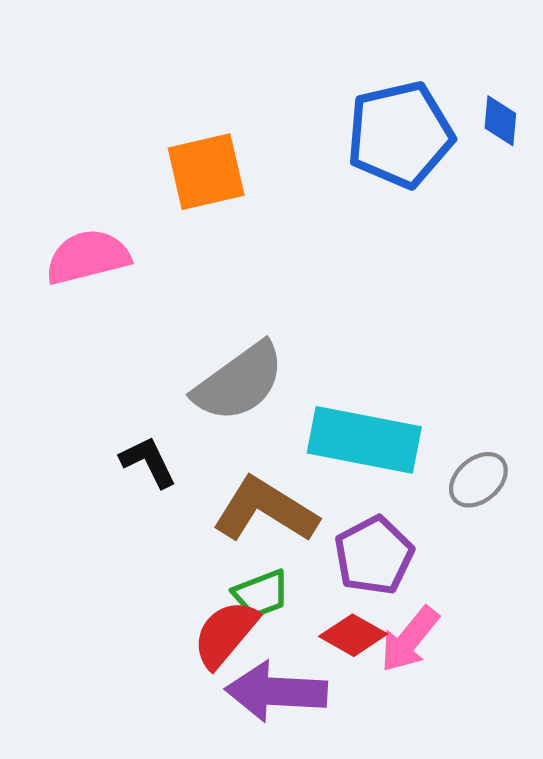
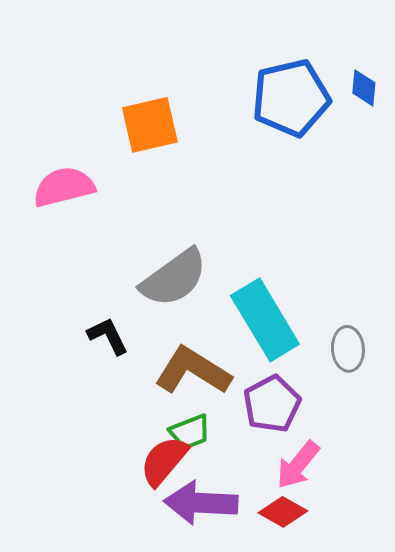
cyan rectangle: (364, 440) -> (265, 320), turned 48
gray ellipse: (478, 480) -> (348, 349), turned -54
red diamond: (353, 635) -> (283, 512), moved

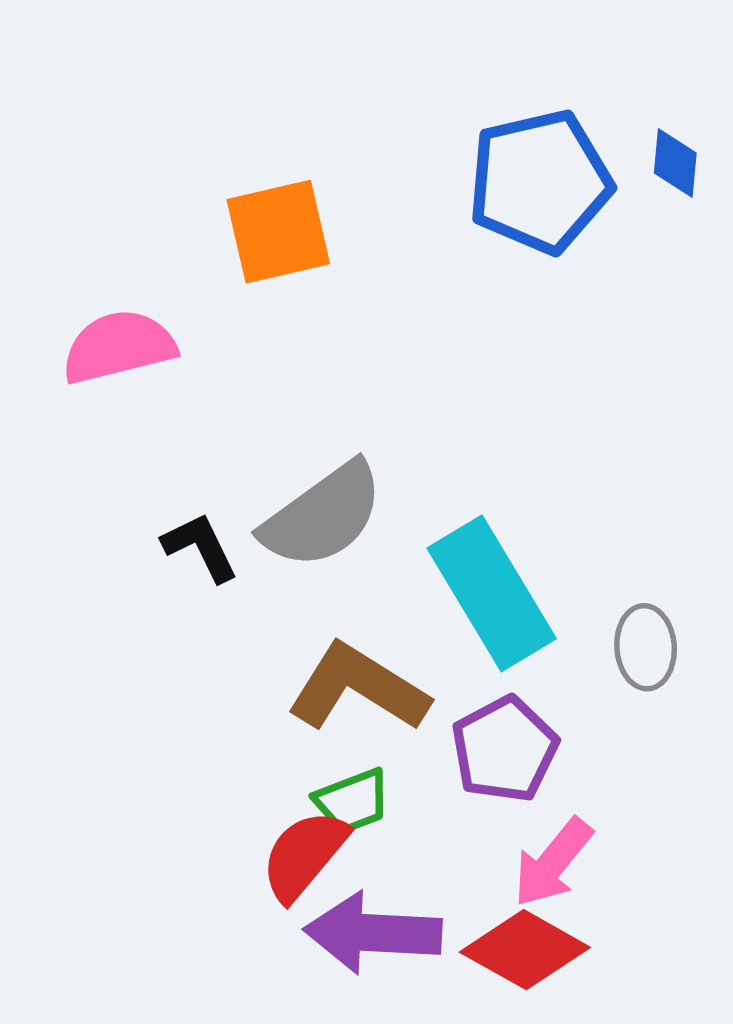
black L-shape: (108, 336) -> (200, 547), moved
red diamond: (283, 512) -> (525, 950), size x1.4

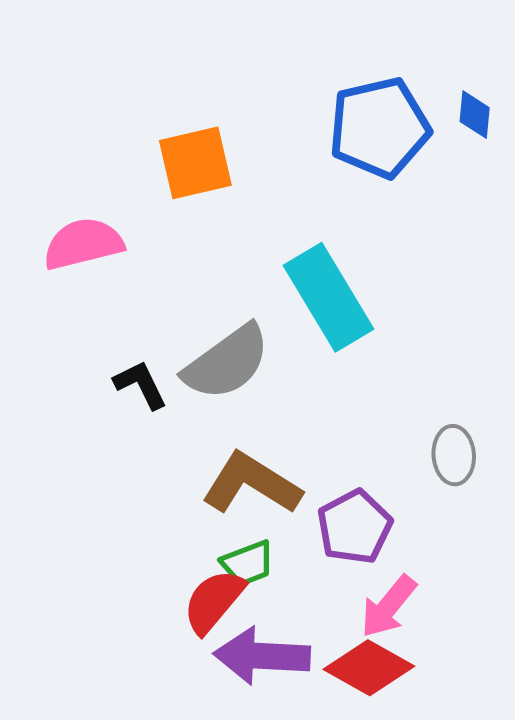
cyan rectangle: (492, 593) -> (328, 297), moved

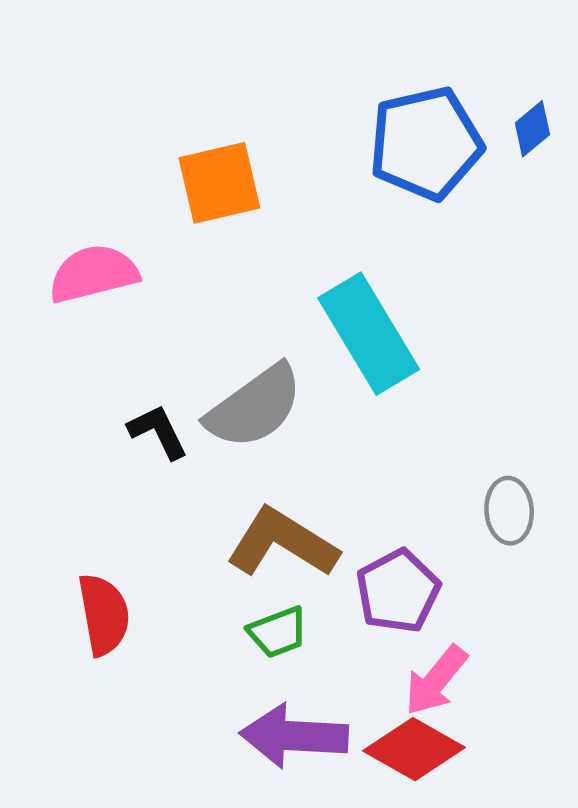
blue diamond: (475, 115) -> (532, 129), turned 45
red semicircle: (214, 601) -> (104, 615), moved, turned 130

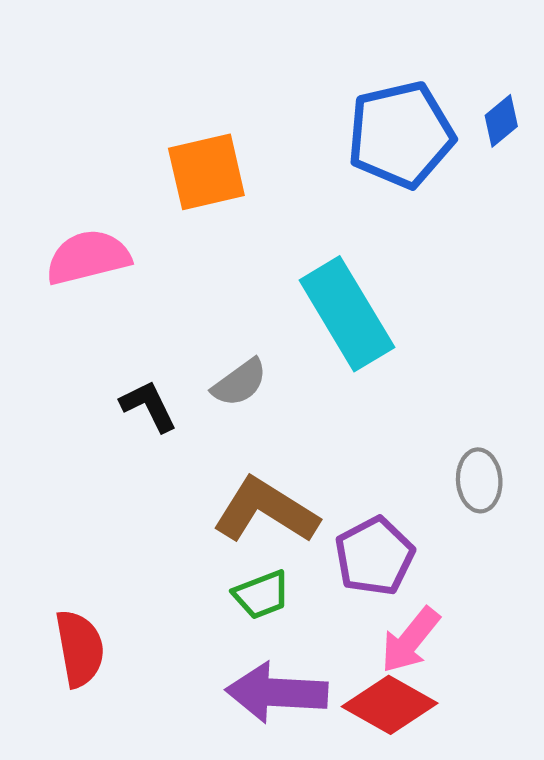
gray semicircle: (254, 407) -> (240, 383), size x0.6
red semicircle: (104, 615) -> (80, 648), moved

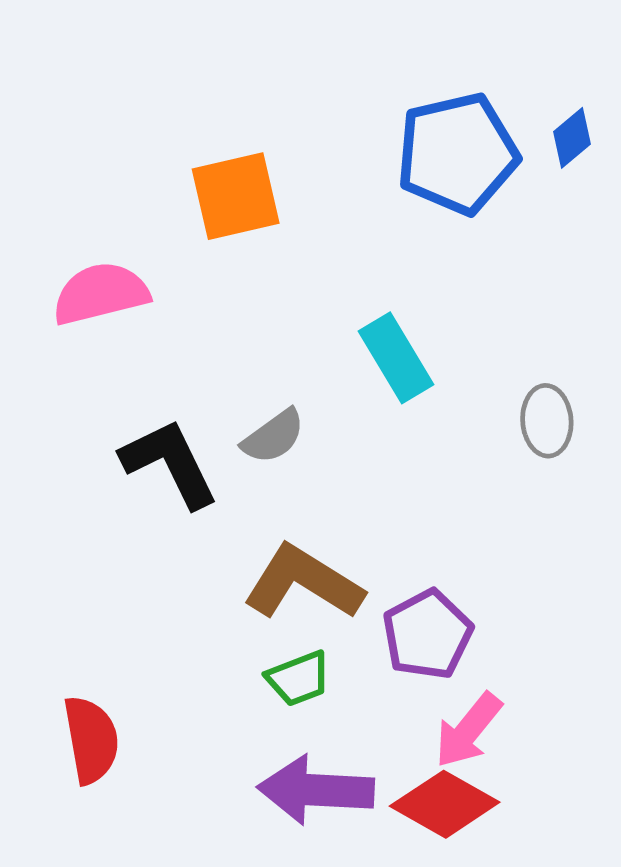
cyan rectangle: (347, 314) -> (396, 358), size x0.7
black L-shape: (149, 406) -> (170, 463), size x1.5
gray ellipse: (479, 480) -> (547, 421), moved

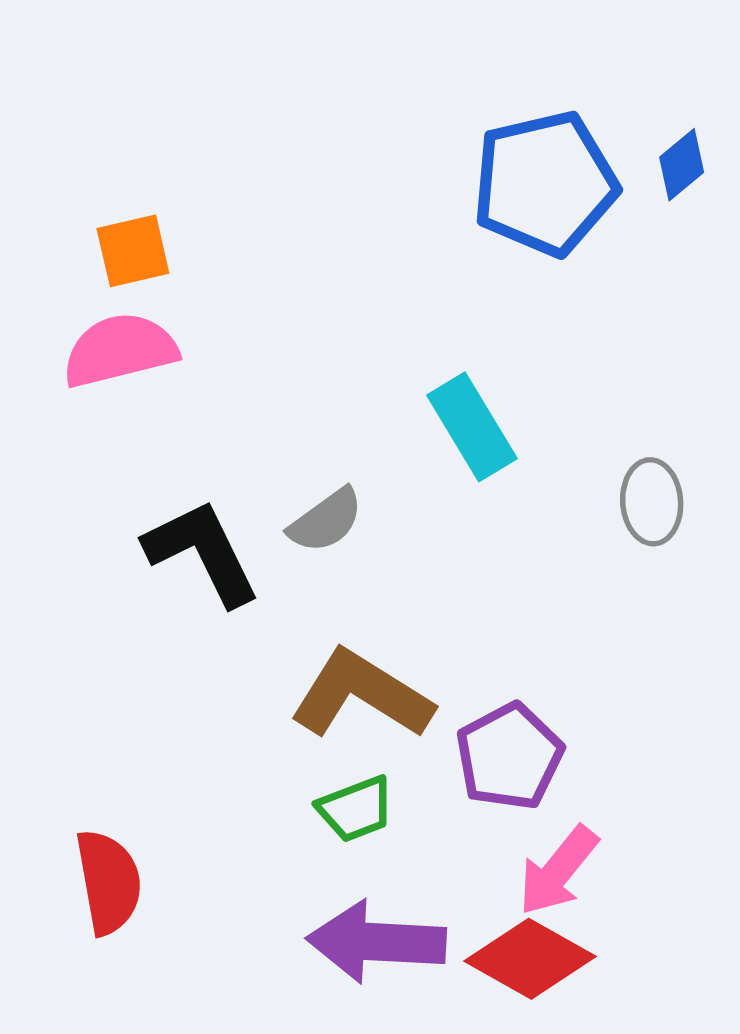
orange square: (236, 196) -> (133, 251), moved, size x0.7

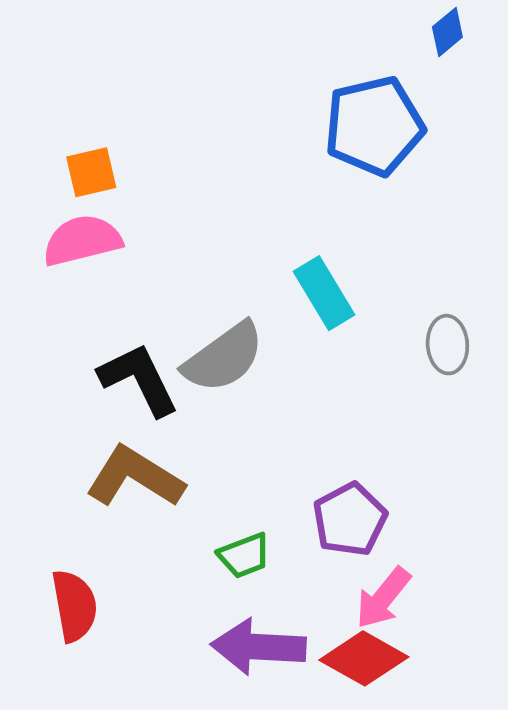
blue diamond: (682, 165) -> (447, 32), moved
gray semicircle: (326, 521) -> (224, 357), size x1.6
brown L-shape: (361, 695) -> (135, 477), moved

